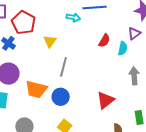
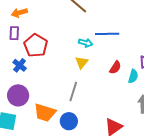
yellow triangle: (50, 41) -> (82, 62), moved

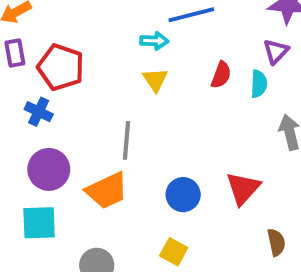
gray line: (73, 92) -> (127, 140), moved
orange trapezoid: (45, 113) -> (107, 190), turned -30
blue circle: (69, 121) -> (183, 195), moved

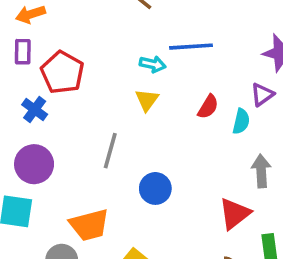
red triangle: (243, 188) -> (235, 214), moved
orange trapezoid: (107, 190) -> (89, 225), moved
blue circle: (183, 195) -> (155, 188), moved

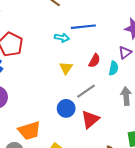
yellow triangle: (147, 100) -> (66, 68), moved
gray line: (110, 151) -> (86, 91), moved, turned 42
red triangle: (235, 214) -> (90, 119), moved

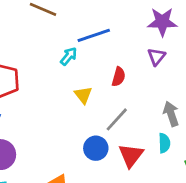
cyan arrow: (62, 38) -> (69, 56), turned -48
cyan semicircle: (114, 68) -> (164, 143), moved

